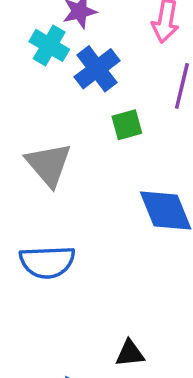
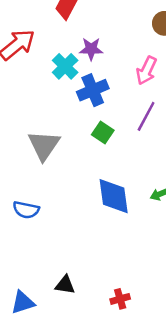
green square: (127, 125) -> (103, 133), turned 35
blue semicircle: (47, 262) -> (26, 210), size x0.7

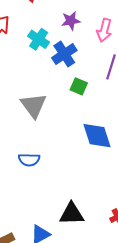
purple star: (91, 49) -> (71, 21), moved
black triangle: (65, 285) -> (72, 214), size x1.5

